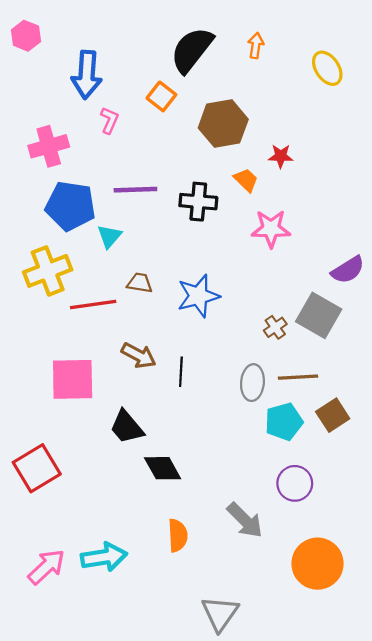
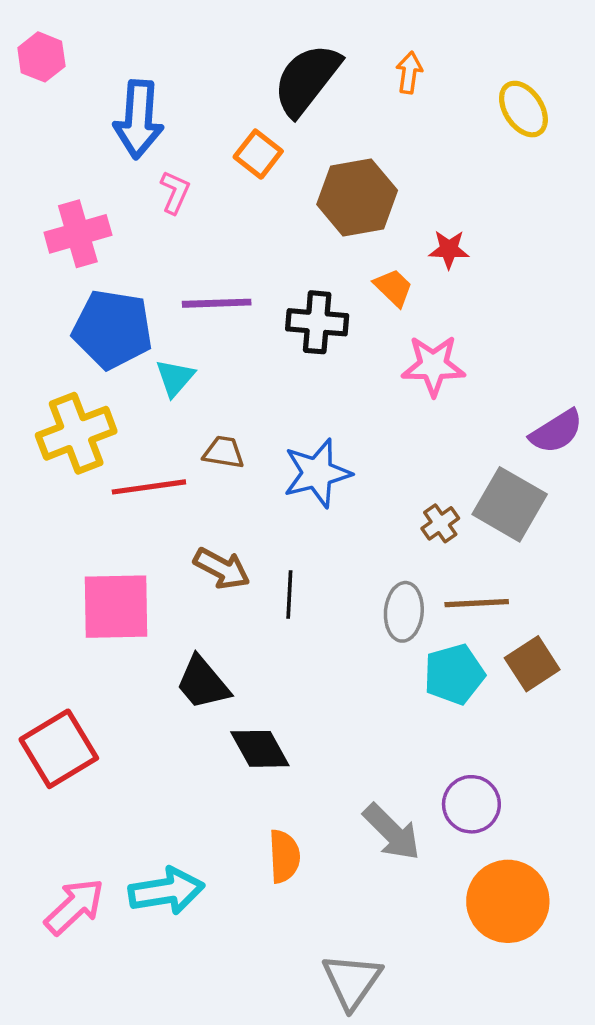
purple circle: (295, 483) -> (471, 804), moved

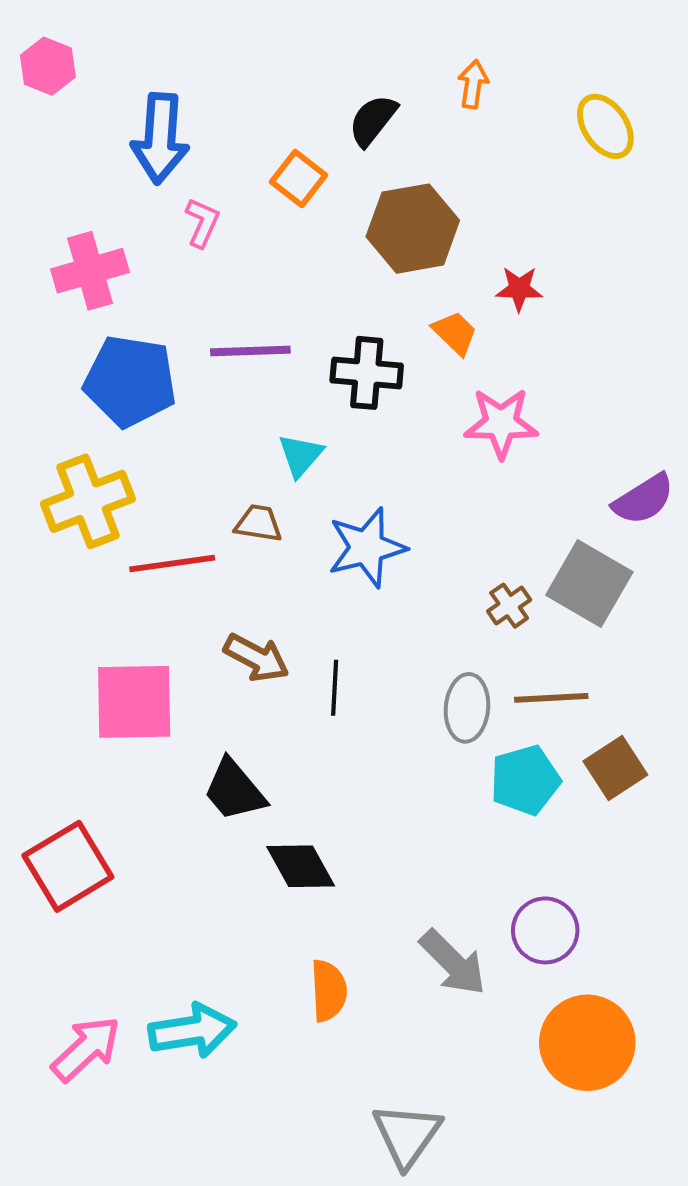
black semicircle: (307, 80) -> (373, 120), moved, size x0.6
cyan triangle: (175, 378) -> (301, 455), moved

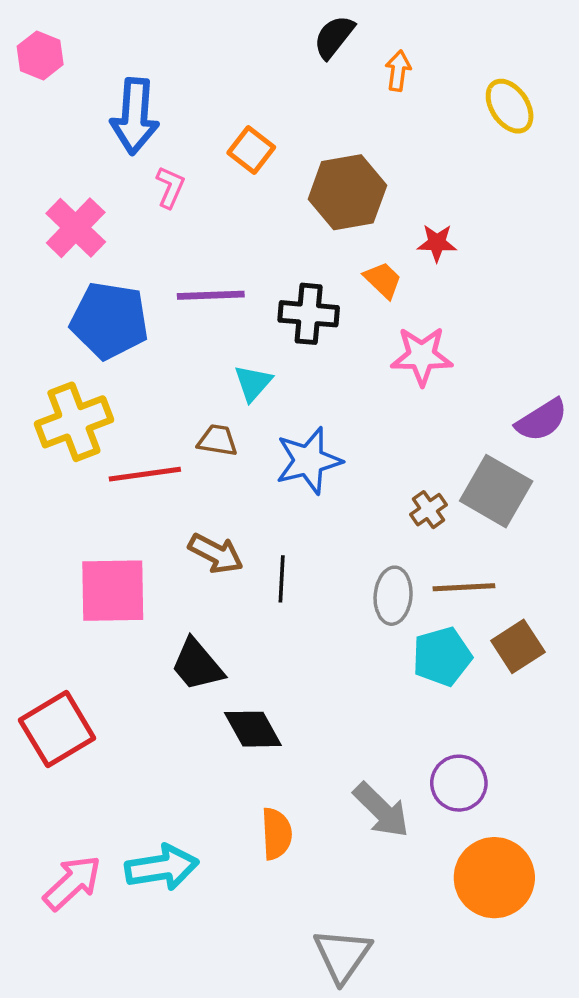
black semicircle: (373, 120) -> (334, 37), moved
pink cross: (90, 271) -> (76, 228), turned -30

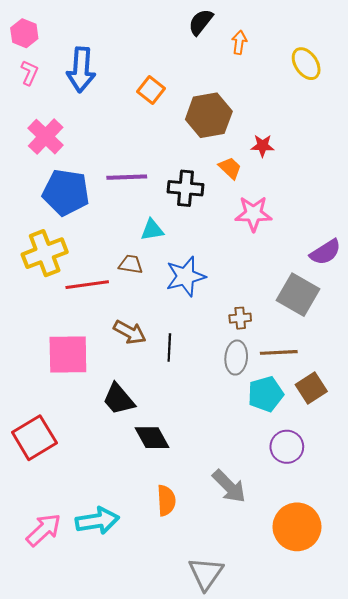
pink L-shape: (170, 187) -> (29, 73), moved
cyan triangle: (253, 383) -> (152, 230), turned 40
brown cross: (428, 510) -> (240, 318), moved, turned 30
purple circle: (459, 783) -> (287, 447), moved

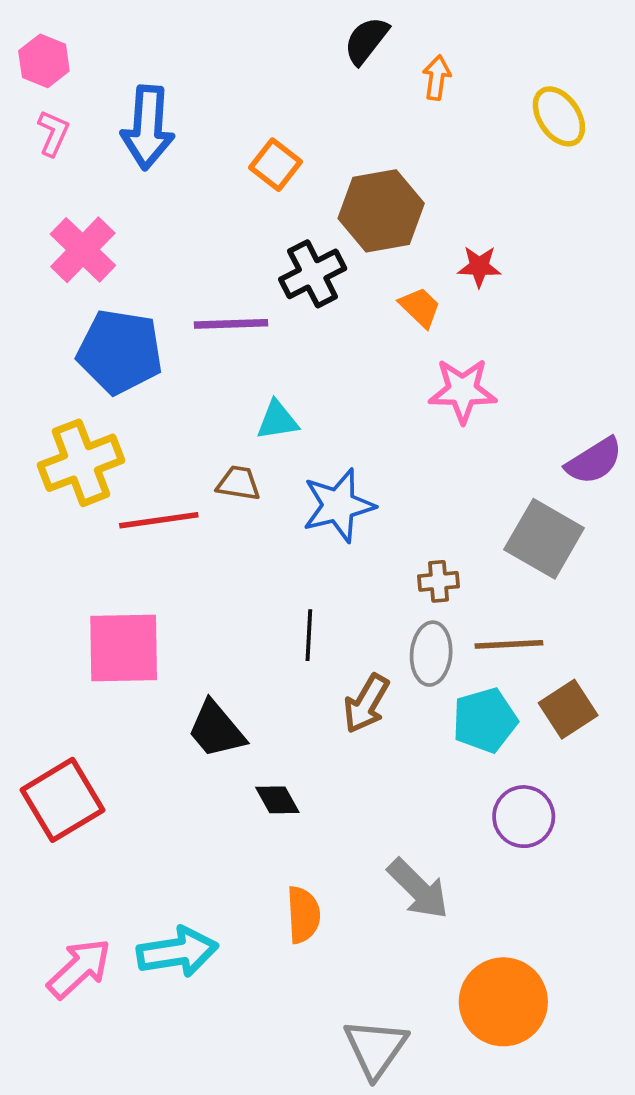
black cross: (185, 188) -> (313, 274), moved, turned -32
brown arrow: (130, 332) -> (366, 704), moved, turned 92
black diamond: (152, 438) -> (277, 800), size x0.7
orange circle: (297, 527) -> (503, 1002), moved

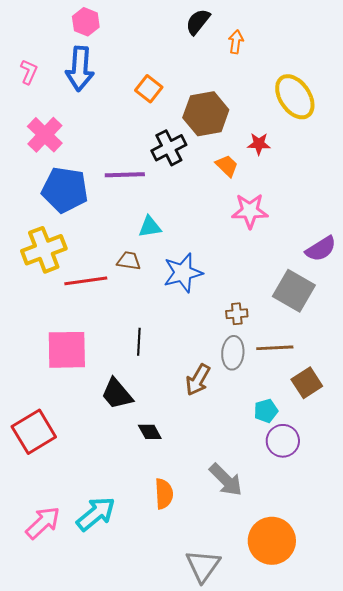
pink hexagon: (44, 61) -> (86, 22), moved
yellow ellipse: (559, 116) -> (295, 97), moved, size x1.4
black line: (309, 635) -> (139, 342), moved
cyan pentagon: (485, 720) -> (266, 411), moved, size x0.7
cyan arrow: (177, 952) -> (96, 514), turned -30

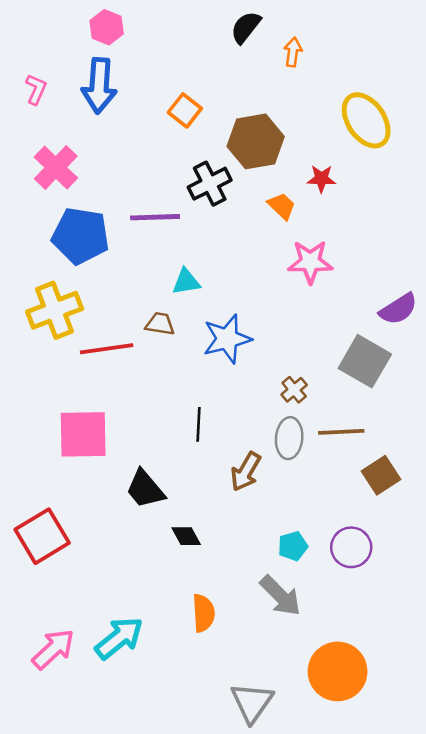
brown cross: (237, 314) -> (294, 390), turned -35
black line: (139, 342) -> (199, 424), moved
cyan pentagon: (266, 411) -> (293, 546), moved

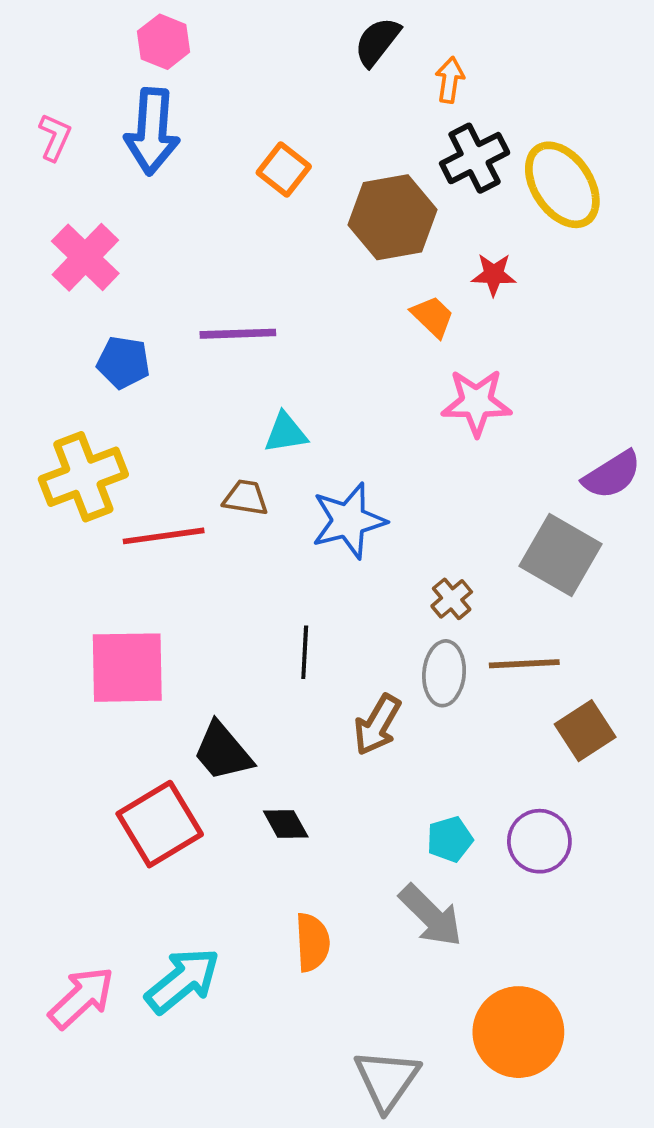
black cross: (210, 184) -> (475, 158), moved
blue pentagon: (81, 236) -> (123, 362), size x0.6
red square: (42, 536) -> (160, 824), moved

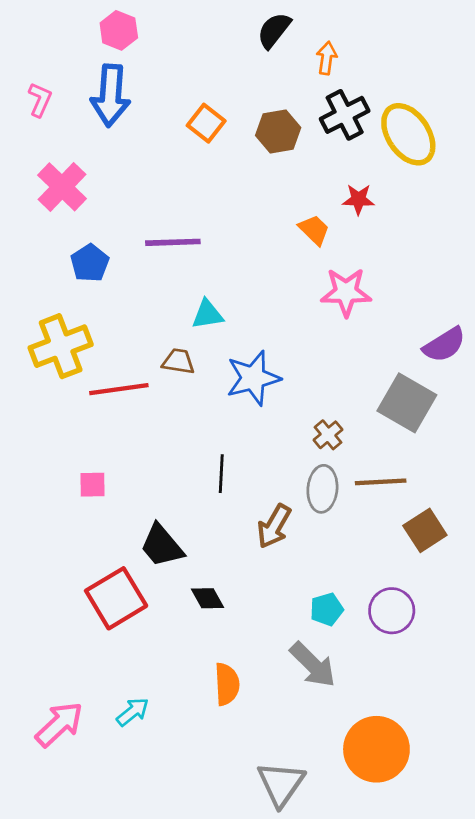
brown hexagon: (393, 217) -> (278, 131), moved, size x0.7
blue pentagon: (123, 362) -> (90, 263), turned 30
pink square: (127, 668) -> (93, 485), size x0.5
cyan arrow: (183, 981) -> (133, 712), size x0.6

